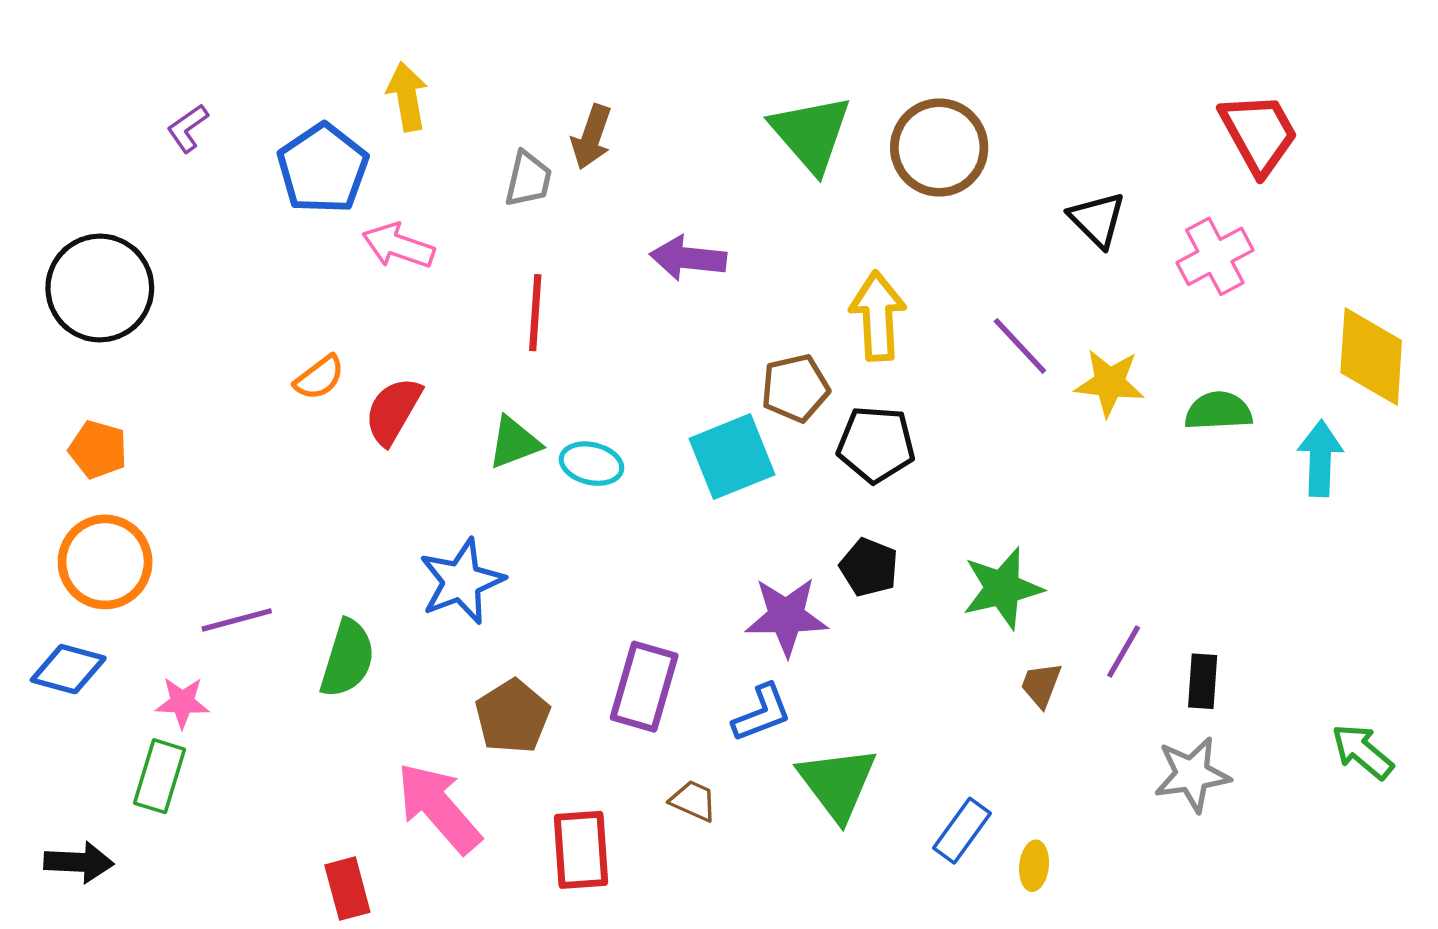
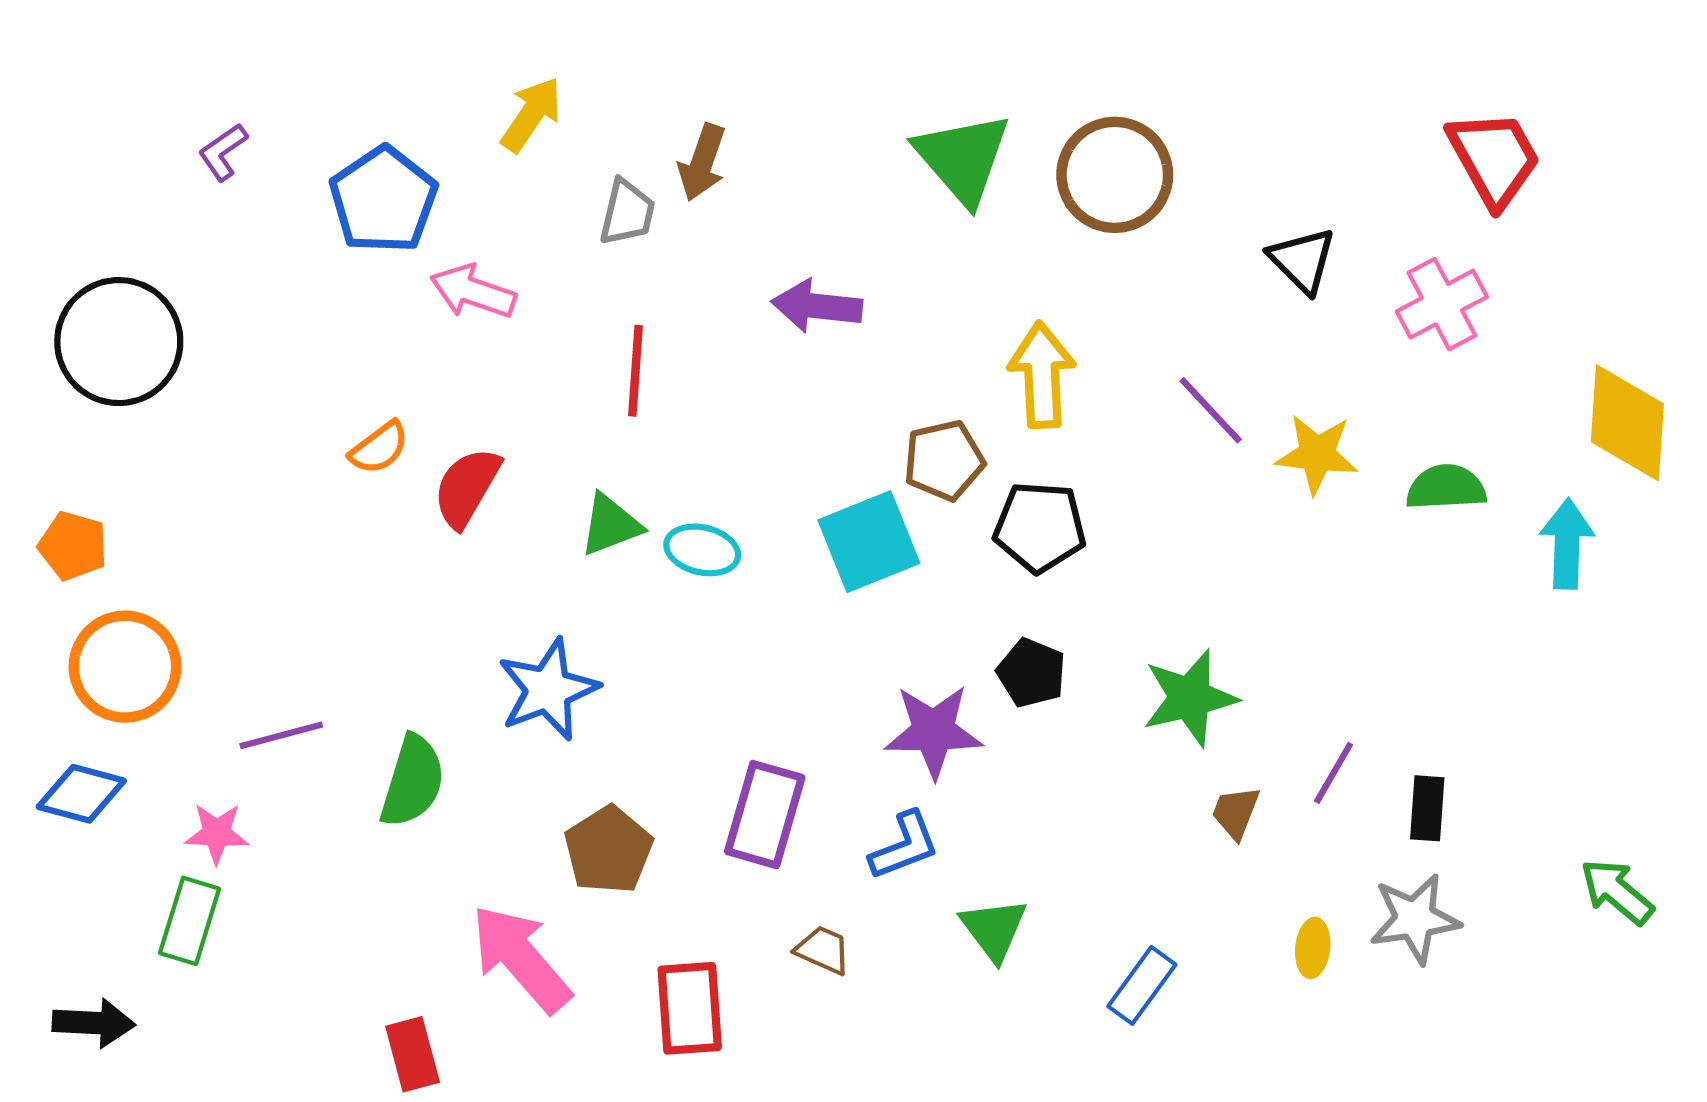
yellow arrow: (407, 97) -> (531, 114), moved, turned 44
orange pentagon: (98, 450) -> (73, 546), moved
green triangle: (837, 783) -> (994, 929), size x0.7
yellow ellipse: (1034, 866) -> (1313, 948), moved

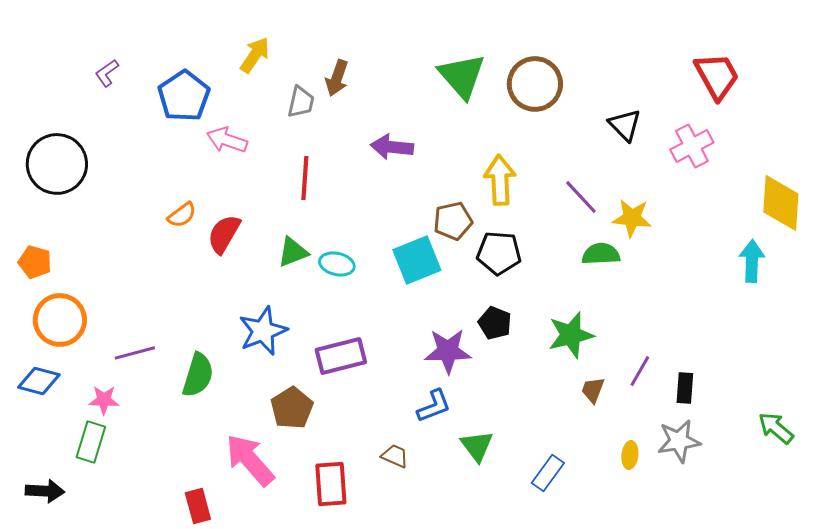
green semicircle: (1446, 487) -> (601, 254), moved
purple rectangle: (765, 815) -> (341, 356), moved, turned 60

